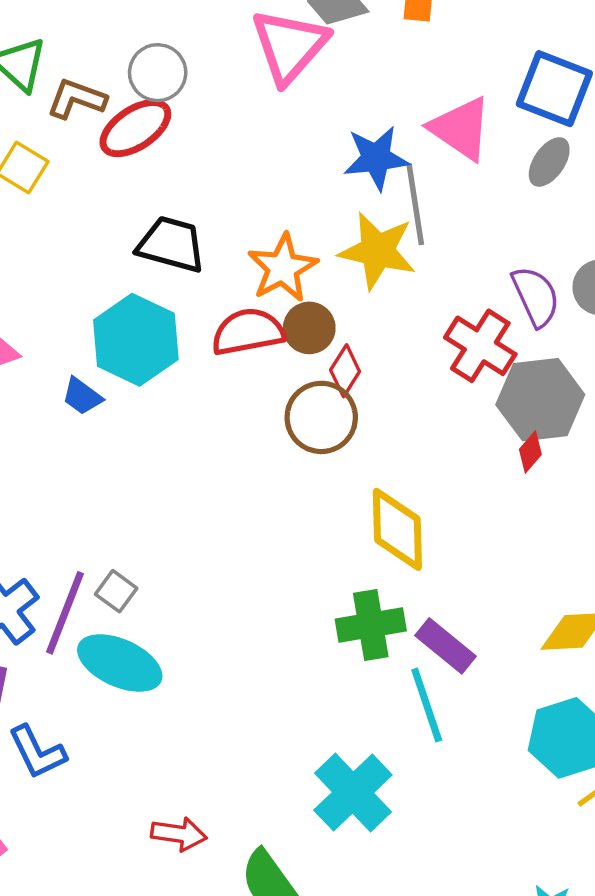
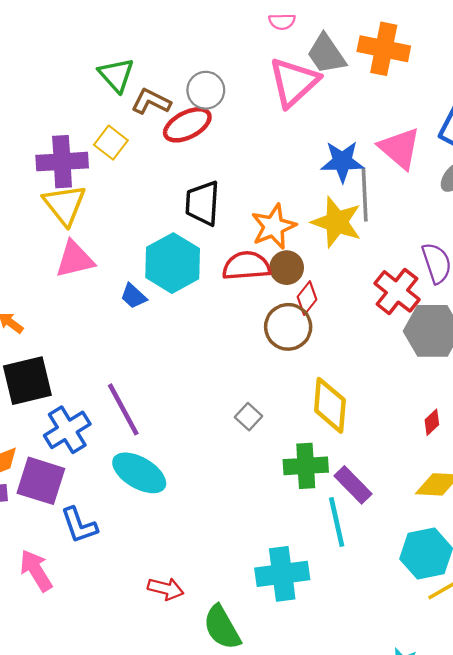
black trapezoid: (171, 244) -> (202, 203), turned -108
red diamond: (530, 452) -> (432, 422), moved
gray square: (116, 591) -> (249, 417), moved
purple line: (65, 613) -> (123, 409), moved, turned -56
cyan cross: (353, 792) -> (282, 574), turned 30

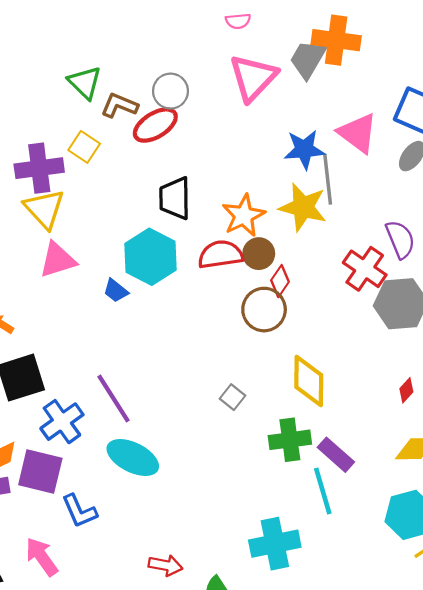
gray trapezoid: (326, 54) -> (308, 59), moved, turned 69

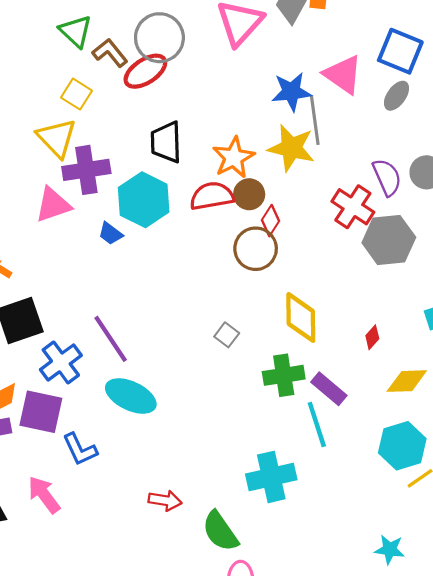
gray circle: (170, 91) -> (159, 38), size x1.4
brown L-shape: (119, 105) -> (110, 53), turned 30
purple cross: (39, 168) -> (86, 170), moved
yellow triangle: (44, 209) -> (57, 138), moved
red diamond: (406, 390) -> (372, 337), moved

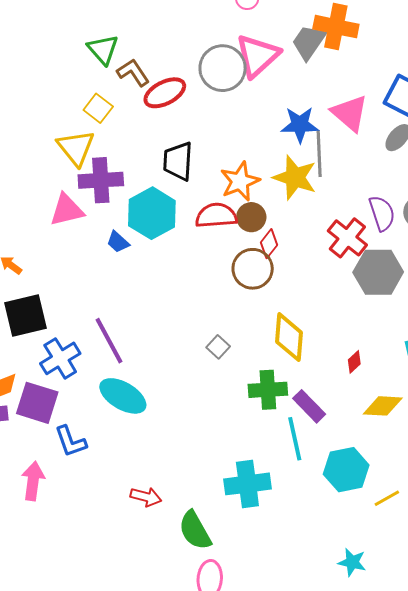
gray circle: (159, 38) -> (223, 68), moved
cyan hexagon: (402, 446) -> (346, 470), moved
pink arrow: (44, 495) -> (33, 481), turned 39

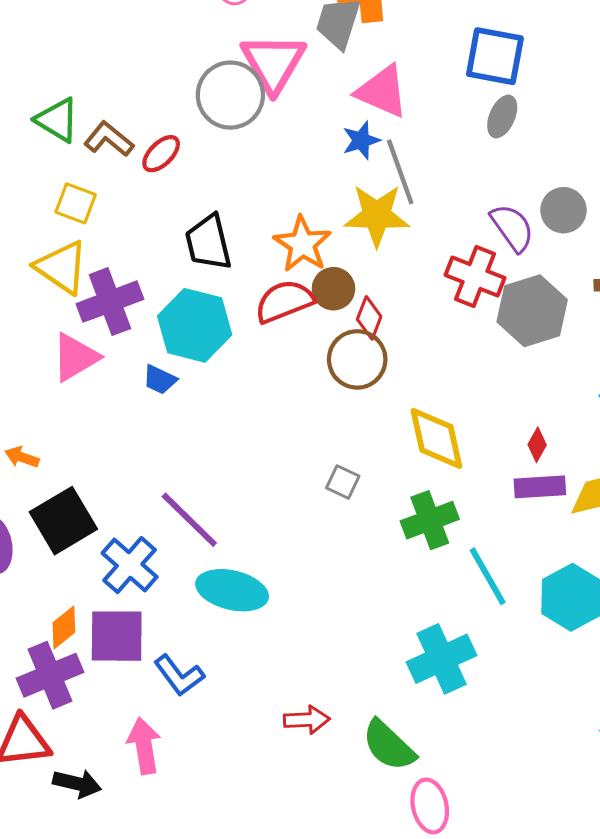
red ellipse: (165, 93) -> (161, 154), size x0.7
pink triangle: (350, 113) -> (382, 91), moved
blue star: (300, 125) -> (361, 140), size x0.7
purple rectangle: (309, 406) -> (540, 487), moved, turned -32

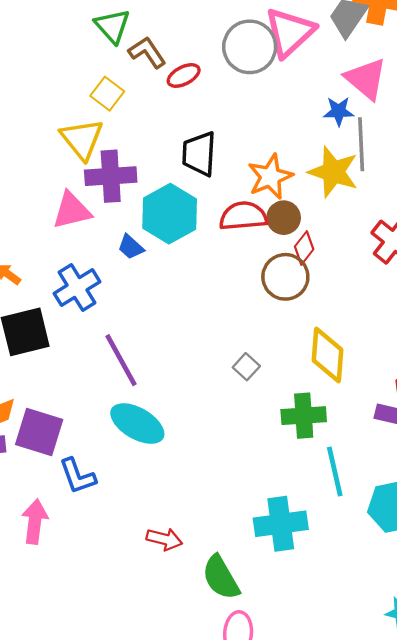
blue cross: (130, 565) -> (77, 288), moved

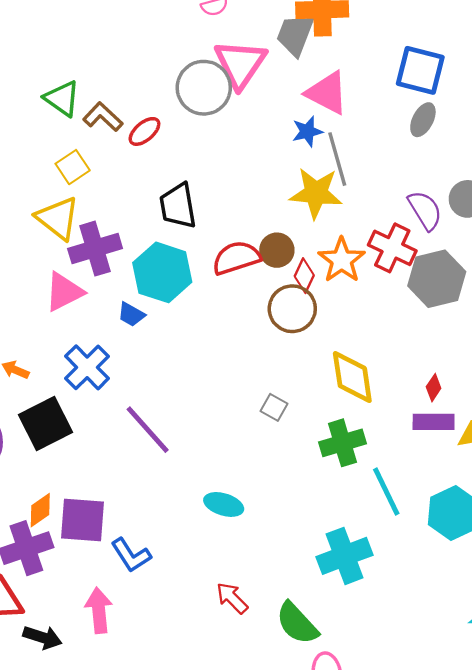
yellow square: (107, 94) -> (73, 167), turned 32
orange star: (270, 177) -> (342, 260), moved
cyan ellipse: (137, 424) -> (224, 504), moved, size x0.7
red arrow: (164, 539) -> (232, 598), turned -136

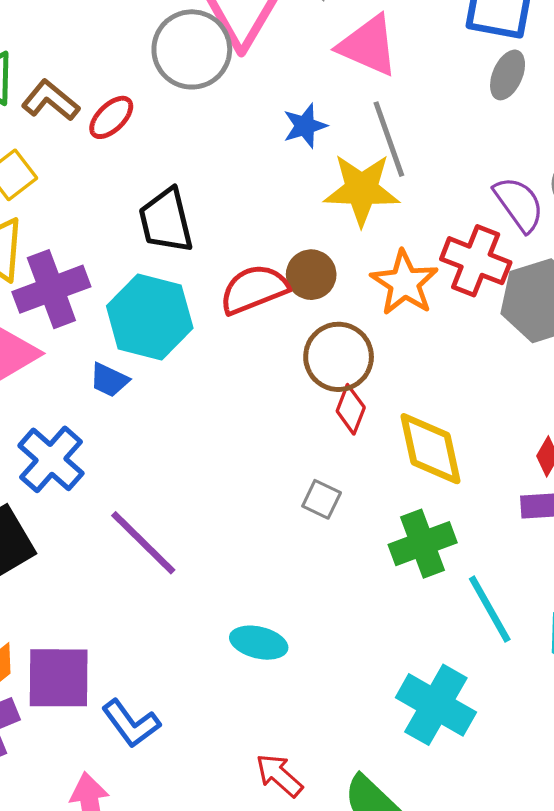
blue star: (307, 131) -> (305, 126), moved
red diamond: (304, 276) -> (351, 409), moved
cyan cross: (345, 556) -> (436, 705), turned -36

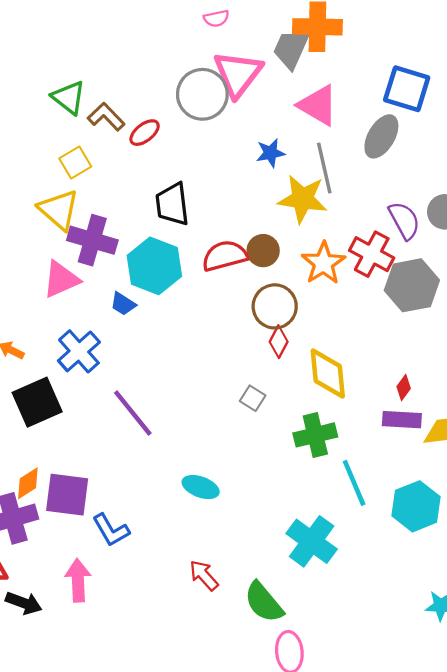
gray ellipse: (508, 75) -> (381, 136), moved, size x1.4
purple cross: (51, 289) -> (92, 240), turned 30

